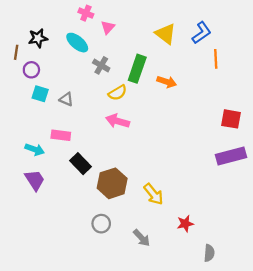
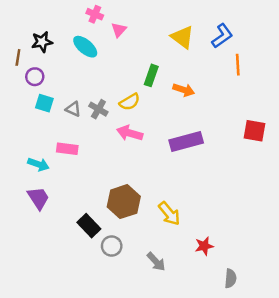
gray cross: (101, 65) -> (98, 109), moved
green rectangle: (137, 69) -> (151, 75), size x0.7
purple rectangle: (231, 156) -> (186, 142), moved
black rectangle: (80, 164) -> (89, 226), moved

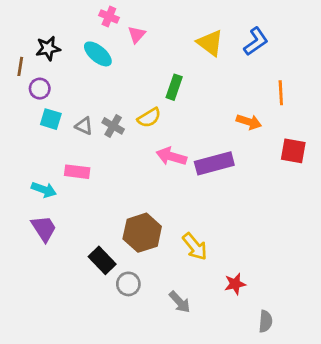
orange line: (238, 65) -> (281, 93), moved
orange arrow: (184, 90) -> (249, 122), moved
pink arrow: (130, 133) -> (171, 156), moved

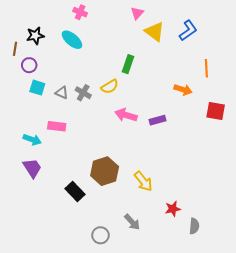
pink triangle: (137, 35) -> (137, 13), moved
purple rectangle: (214, 163) -> (158, 120), size x0.6
gray circle: (128, 284) -> (100, 235), moved
gray semicircle: (266, 321) -> (194, 226), moved

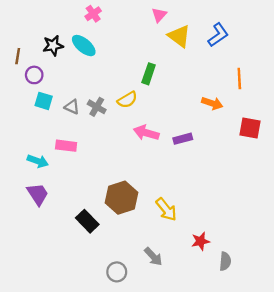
pink cross: (80, 12) -> (93, 14), turned 32
black star: (35, 36) -> (53, 46), moved

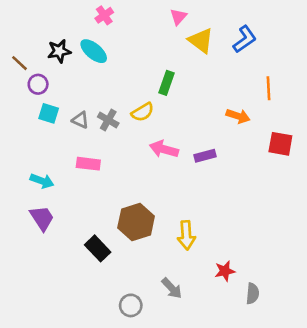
brown line: (18, 56) -> (19, 63), turned -56
pink rectangle: (66, 146) -> (88, 164), moved
yellow arrow: (166, 209) -> (186, 235), turned 35

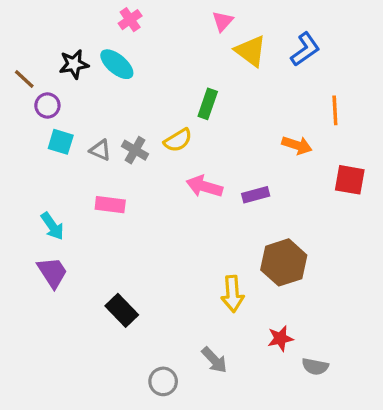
cyan arrow: (42, 181) -> (52, 226), turned 35
brown hexagon: (136, 222) -> (284, 262), moved
gray semicircle: (253, 294) -> (315, 367), turned 96

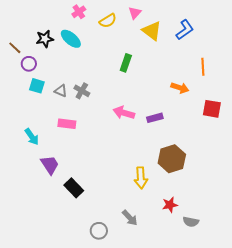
yellow semicircle: (178, 140) -> (108, 21), moved
purple trapezoid: (52, 272) -> (50, 165), moved

